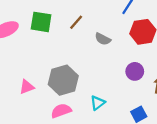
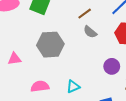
brown line: (76, 22) -> (85, 14), moved
gray hexagon: (63, 80) -> (50, 45), moved

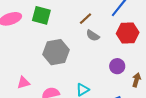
pink triangle: (14, 59) -> (23, 83), moved

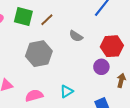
brown line: (85, 19) -> (47, 20), moved
red hexagon: (128, 33) -> (112, 46), moved

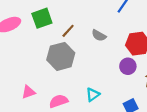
green square: (23, 16) -> (42, 18), turned -30
brown line: (47, 20) -> (68, 31), moved

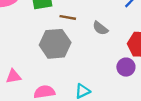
brown line: (68, 31) -> (68, 17), turned 48

